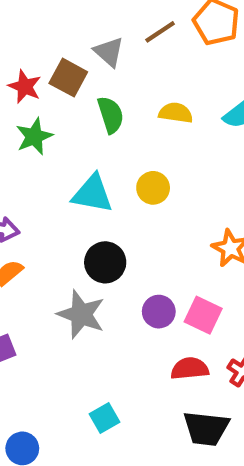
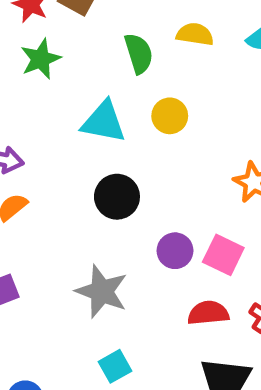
green semicircle: (111, 115) -> (139, 53), moved
gray star: (81, 314) -> (102, 291), moved

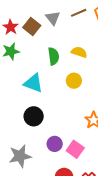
yellow circle: (170, 116) -> (74, 81), moved
gray star: (102, 291) -> (20, 156), turned 30

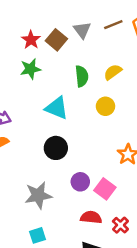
yellow semicircle: (79, 52) -> (113, 72), turned -56

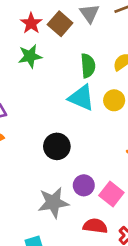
cyan triangle: (57, 108) -> (81, 98), moved
gray star: (38, 195) -> (53, 203), moved

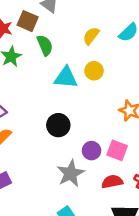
green semicircle: (88, 66) -> (45, 45), moved

